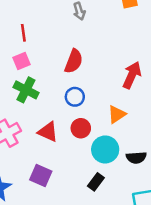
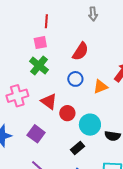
orange triangle: (117, 114) -> (101, 87), moved
red circle: (81, 128) -> (67, 113), moved

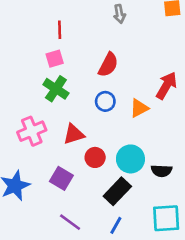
red triangle: (49, 101) -> (74, 134), turned -48
red circle: (67, 113) -> (95, 157), moved
black rectangle: (77, 148) -> (117, 191), size x1.5

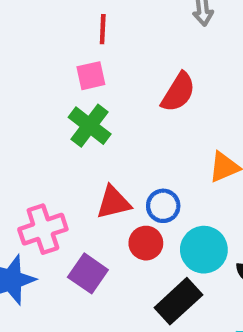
blue circle: (105, 101) -> (163, 206), moved
pink cross: (32, 131) -> (43, 229), moved

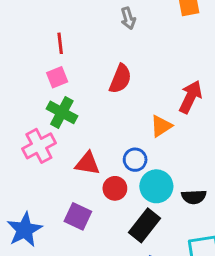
red triangle: (113, 202) -> (88, 164), turned 32
blue circle: (163, 206) -> (135, 160), moved
pink cross: (43, 229) -> (39, 146), moved

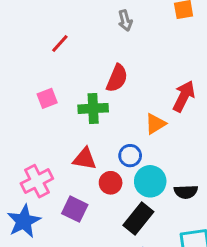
red line: (60, 43) -> (60, 44), turned 48
pink square: (57, 77) -> (47, 98), moved
green cross: (62, 112) -> (93, 108), moved, turned -32
pink cross: (39, 146) -> (37, 181), moved

